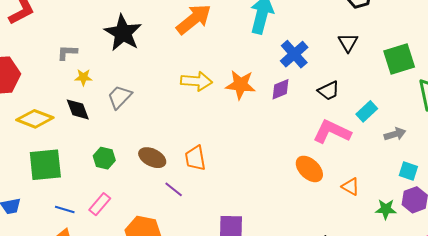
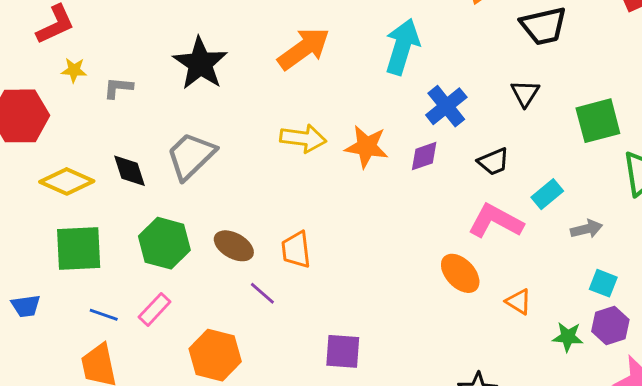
yellow star: (83, 77) -> (74, 70), moved
gray trapezoid: (120, 97) -> (191, 156), size x1.4
green hexagon: (104, 158) -> (164, 243), size x1.6

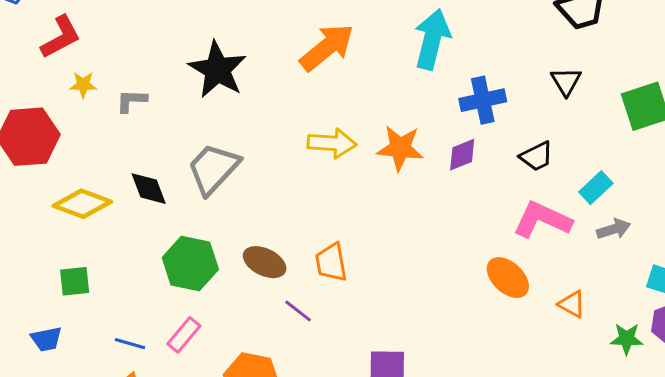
blue cross: (446, 106) -> (483, 100), turned 30
gray arrow: (586, 229) -> (614, 229), moved
green square: (79, 249) -> (75, 281), moved, size x0.6

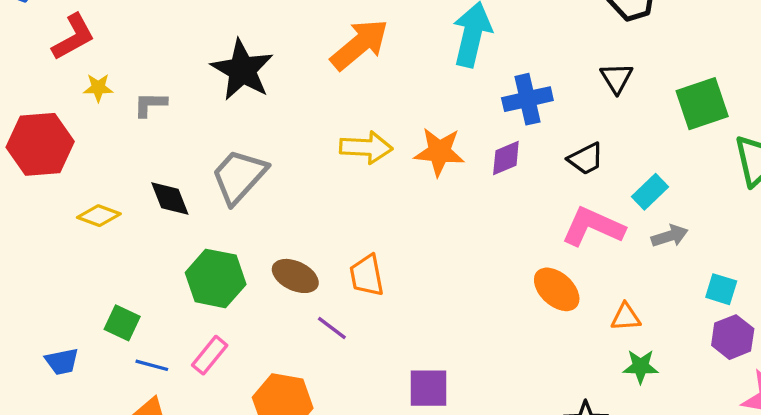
yellow diamond: (82, 204) -> (99, 216), size x0.7
green square: (75, 281) -> (122, 323), moved, turned 32
orange triangle: (572, 304) -> (626, 317), turned -32
green star: (627, 339) -> (641, 367), moved

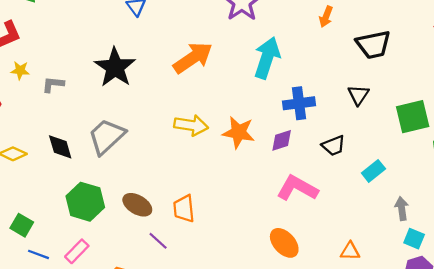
pink L-shape: (593, 227) -> (297, 188), moved
gray arrow: (670, 236) -> (402, 209), moved, turned -85
orange ellipse: (557, 289) -> (284, 243), moved

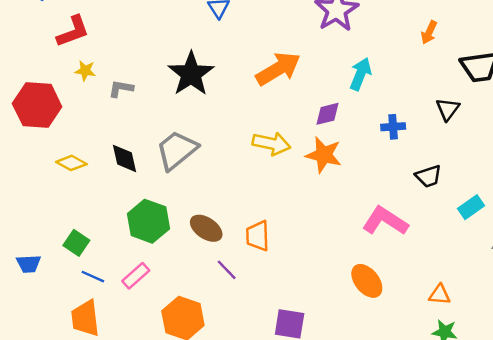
cyan arrow: (267, 58) -> (361, 74), size x0.7
black triangle: (358, 95) -> (448, 109), moved
blue cross: (299, 103) -> (393, 127), size x0.7
purple diamond: (282, 140) -> (328, 114), moved

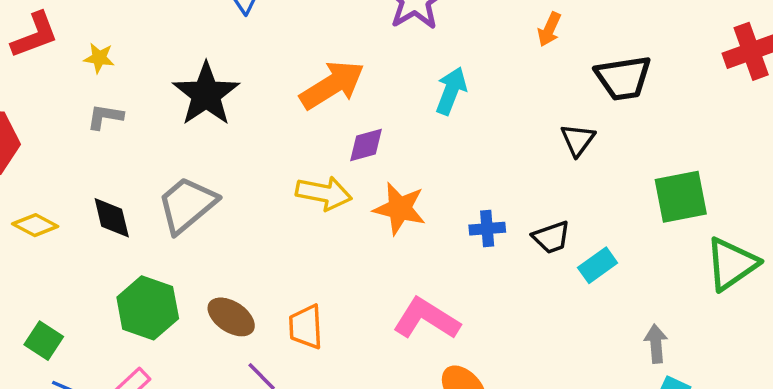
yellow star: (85, 71) -> (99, 58), moved
purple diamond: (328, 114) -> (366, 145), moved
blue cross: (393, 127) -> (487, 229), moved
cyan rectangle: (471, 207) -> (598, 265), moved
pink L-shape: (385, 221) -> (426, 319), moved

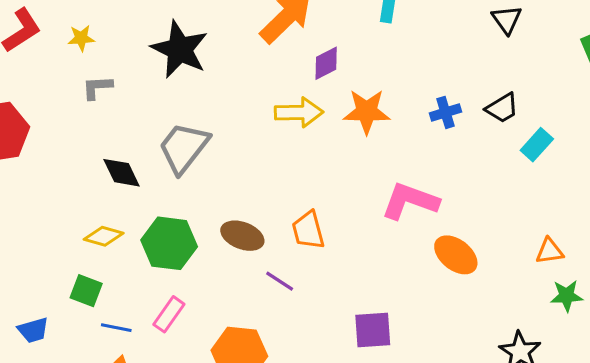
yellow diamond: (35, 225) -> (104, 236), moved
cyan rectangle: (598, 265) -> (537, 145), moved

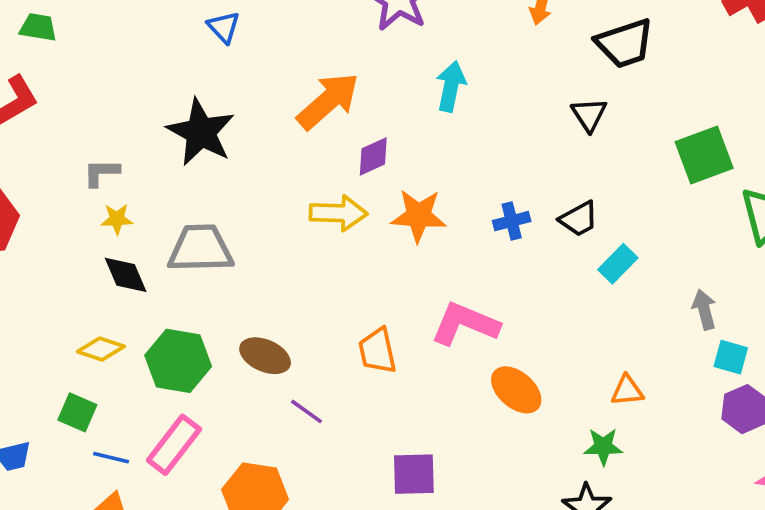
yellow star: (81, 38) -> (117, 219), moved
gray trapezoid: (184, 148) -> (200, 249), turned 48
orange trapezoid: (308, 230) -> (377, 351), moved
green star: (567, 296) -> (603, 447), moved
pink rectangle: (169, 314) -> (174, 445), size x1.4

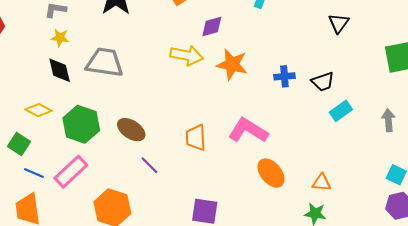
gray arrow: (704, 310) -> (388, 120), moved
orange triangle: (627, 391) -> (322, 183), moved

